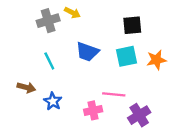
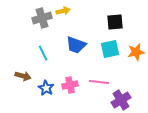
yellow arrow: (72, 13) -> (63, 11), turned -40
pink cross: (93, 110) -> (70, 85), moved

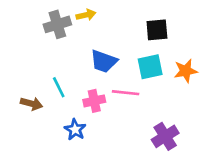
cyan line: (43, 53) -> (59, 87), moved
pink line: (99, 82) -> (126, 93), moved
pink cross: (70, 85) -> (94, 101), moved
blue star: (46, 88) -> (75, 130), moved

